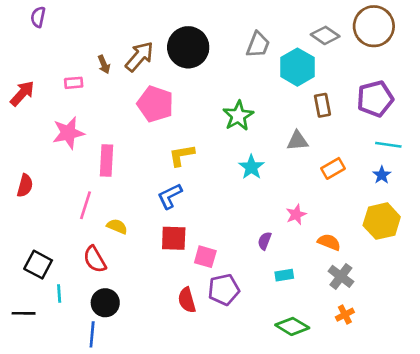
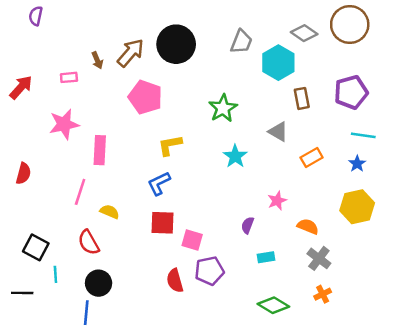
gray triangle: (297, 141) -> (278, 132), turned 35

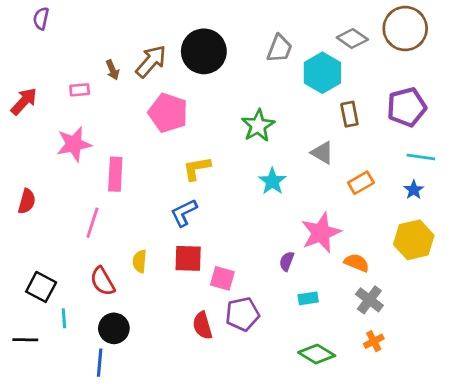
pink star: (277, 201) -> (321, 233), size x1.8
yellow semicircle: (110, 212) -> (140, 261), moved, turned -108

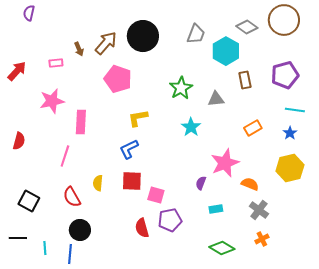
gray triangle: (322, 153) -> (216, 99), moved, turned -36
cyan line: (64, 318) -> (45, 248), moved

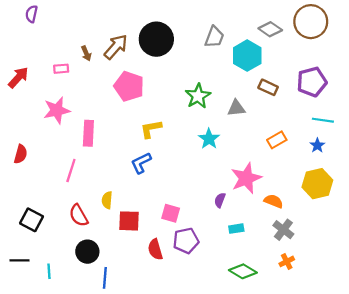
brown rectangle: (245, 80) -> (268, 87), turned -54
red square: (132, 181) -> (129, 221), moved
blue line: (70, 254) -> (105, 278), moved

